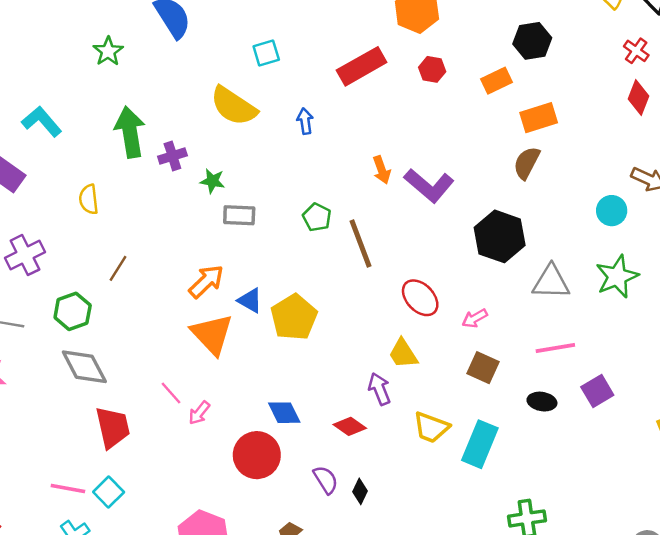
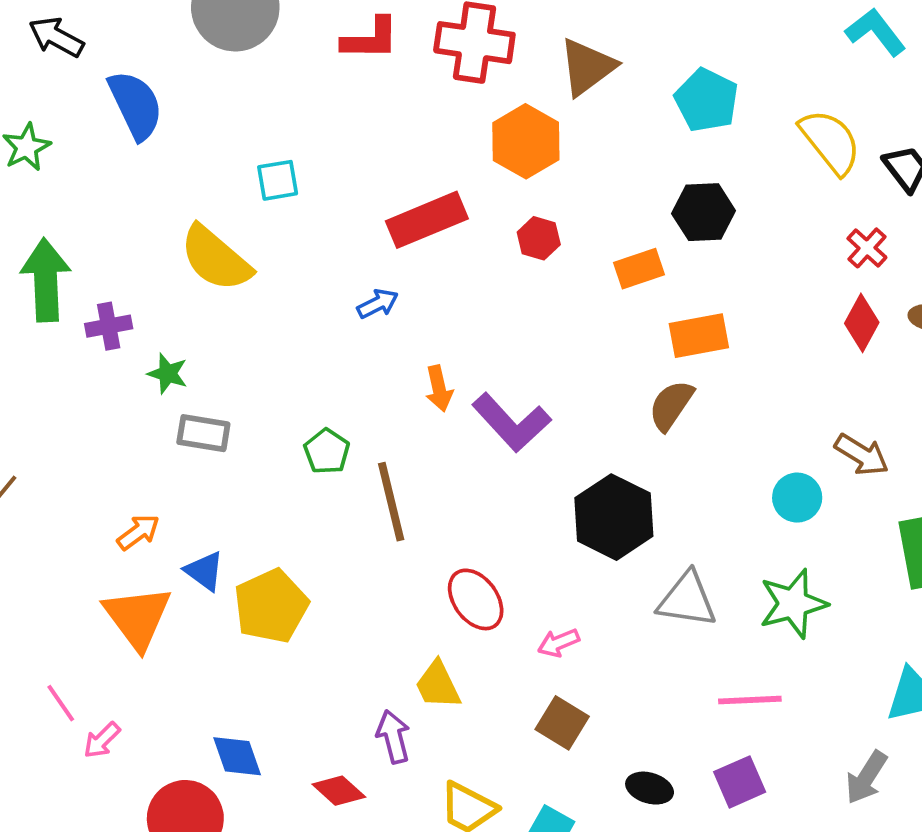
blue arrow: (305, 121) -> (378, 304), moved, turned 65
orange arrow: (206, 281) -> (138, 532), size x0.7
pink line: (555, 348) -> (750, 700), moved

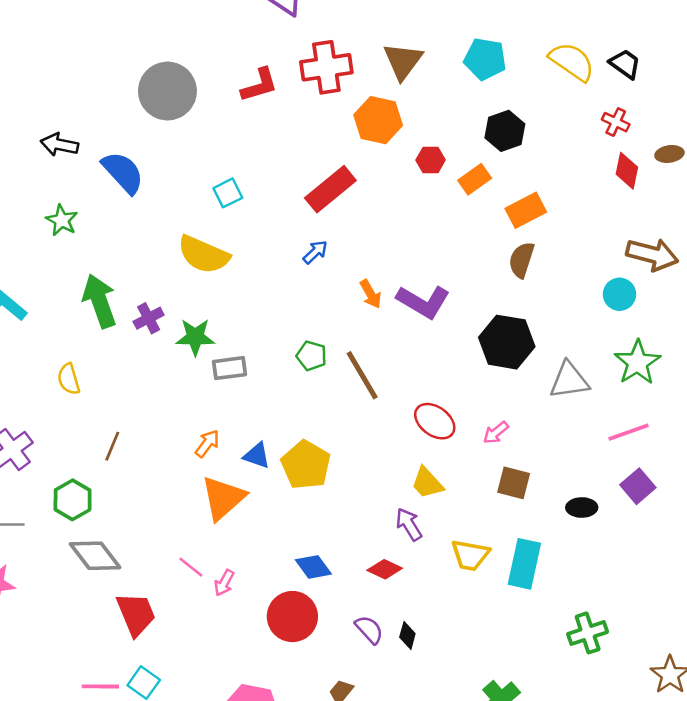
red hexagon: (539, 238) -> (431, 160), moved
green star: (168, 374) -> (195, 337), size x1.4
brown arrow: (862, 455) -> (652, 255), size x1.4
orange triangle: (137, 617) -> (223, 498), turned 42

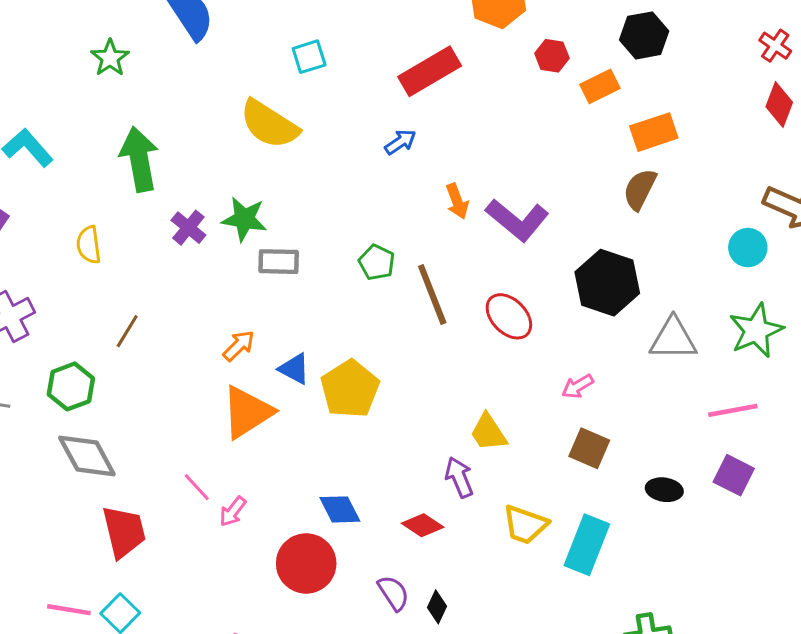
purple cross: (149, 318) -> (188, 228), moved, turned -32
red ellipse: (435, 421) -> (509, 316), moved
purple square: (638, 486) -> (734, 475), turned -32

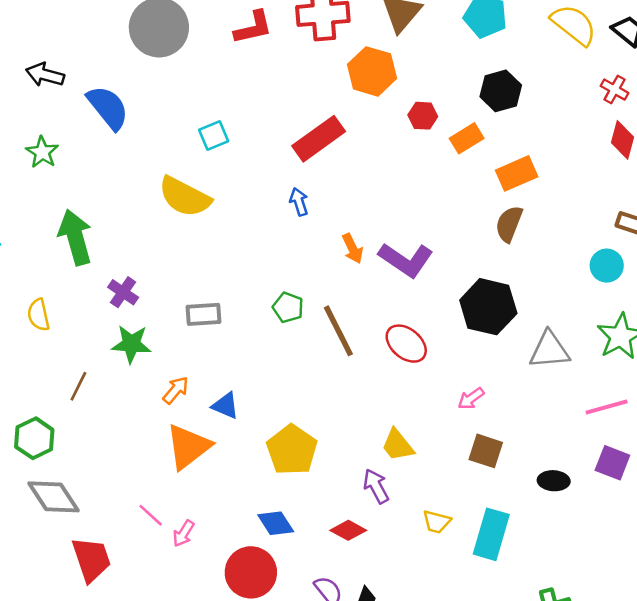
blue arrow: (400, 142) -> (299, 202), turned -68
green star: (244, 219) -> (131, 344), moved
yellow pentagon: (350, 389) -> (292, 450), moved
yellow trapezoid: (525, 525) -> (437, 522), size x0.7

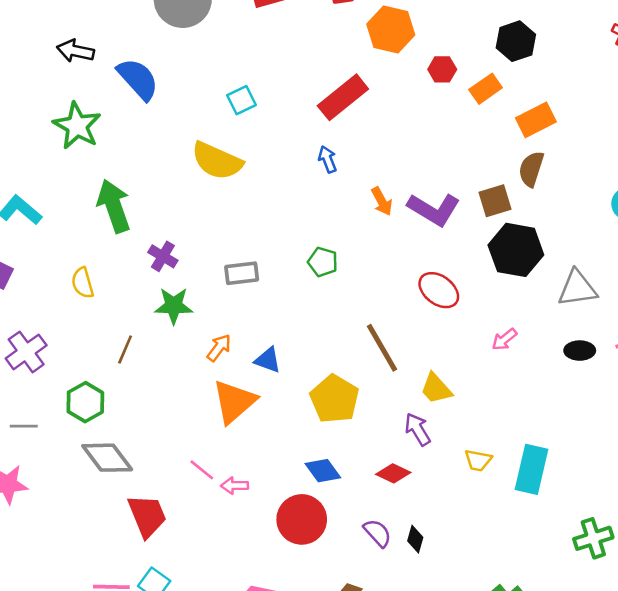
green star: (42, 152) -> (77, 126), size x1.5
brown line: (338, 331) -> (382, 348), moved
brown square: (486, 451) -> (495, 201), moved, turned -32
black ellipse: (554, 481) -> (580, 351), moved
pink arrow: (184, 533) -> (235, 486), turned 60

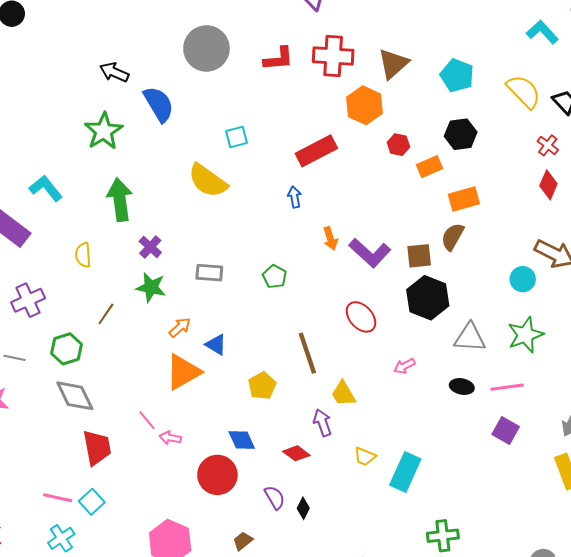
yellow pentagon: (334, 399) -> (262, 386), size x0.7

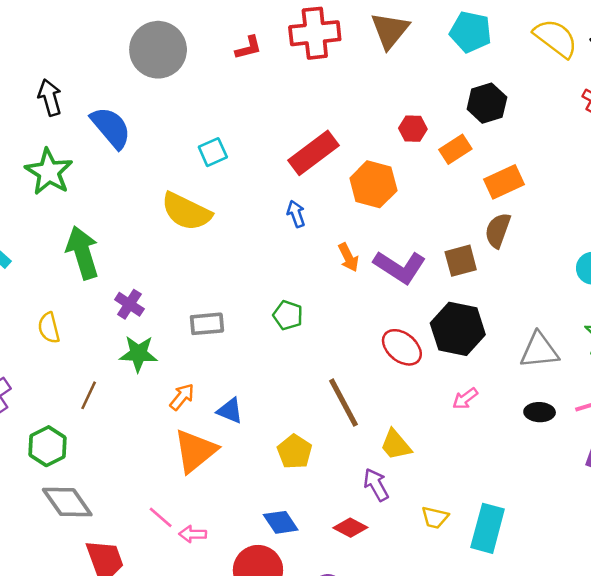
red L-shape: (278, 59) -> (248, 48), size x0.7
black arrow: (114, 72) -> (50, 98), turned 60
orange hexagon: (365, 105) -> (373, 184), moved
black hexagon: (428, 298) -> (458, 329), moved

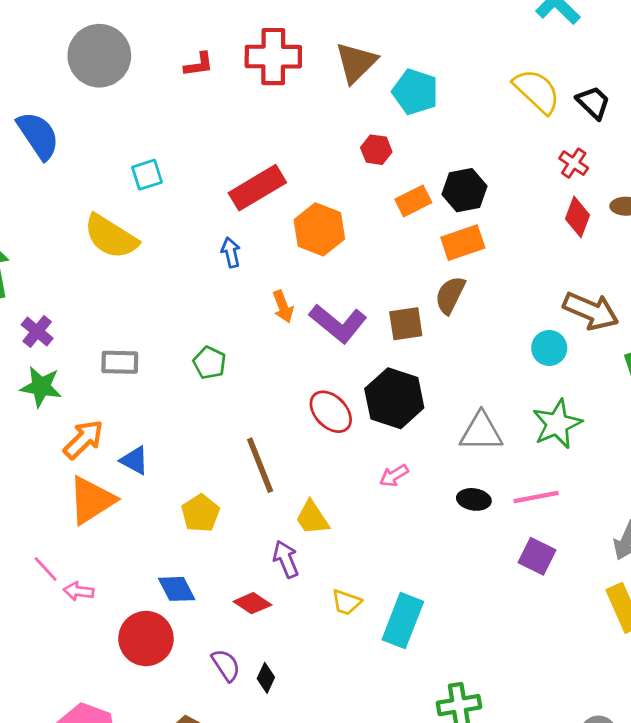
cyan pentagon: (471, 32) -> (415, 92), moved
black hexagon: (487, 103) -> (464, 190), moved
red hexagon: (413, 129) -> (376, 150), moved
orange arrow: (182, 397) -> (84, 439), size x1.4

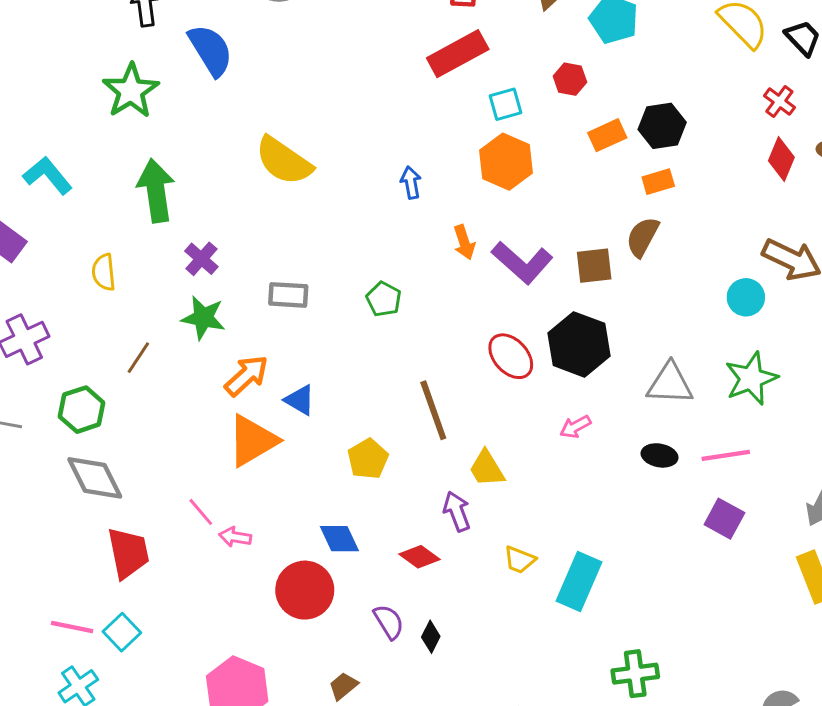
cyan square: (147, 175) -> (506, 104), moved
red rectangle: (257, 188) -> (458, 54), moved
orange rectangle: (463, 243) -> (658, 182), size x0.7

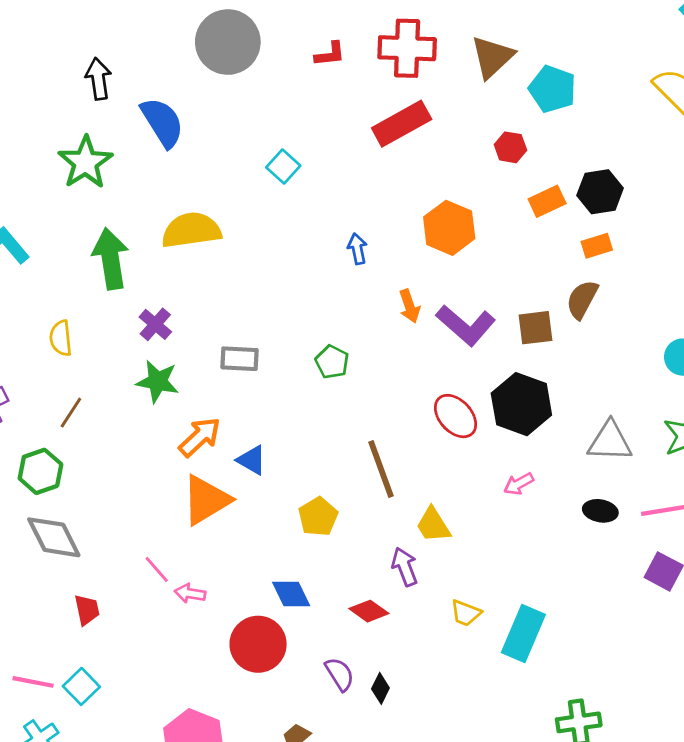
cyan square: (506, 104) -> (283, 166), moved, turned -32
yellow semicircle: (284, 161) -> (191, 230), moved, turned 138
brown line: (138, 358) -> (71, 413), moved
red trapezoid: (128, 553) -> (87, 610), size x0.6

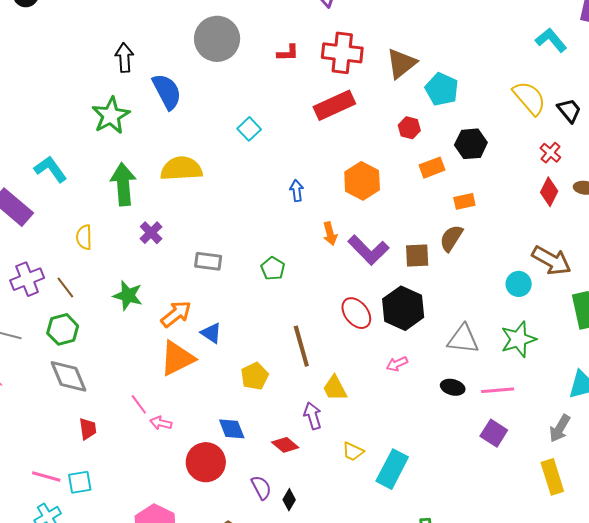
black hexagon: (600, 192) -> (471, 144), moved
green star: (158, 381) -> (128, 295), moved
brown line: (71, 413) -> (65, 287), moved, turned -75
cyan square: (81, 686) -> (80, 482), turned 30

